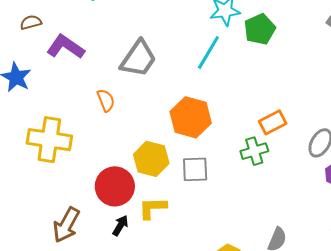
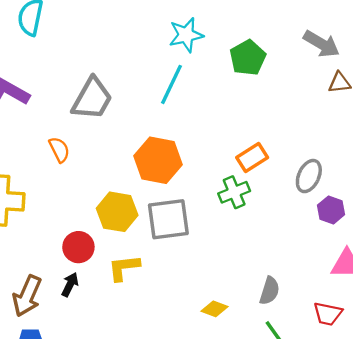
green pentagon: (260, 29) -> (248, 58), moved
gray square: (195, 169) -> (168, 219), size x1.4
red circle: (115, 186) -> (78, 247), size x0.7
black arrow: (120, 226) -> (70, 285), moved

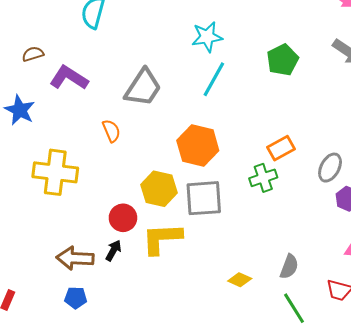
cyan star: (186, 35) -> (207, 37), moved
yellow L-shape: (124, 268) -> (162, 238), size x1.4
brown arrow: (27, 296) -> (75, 258), turned 66

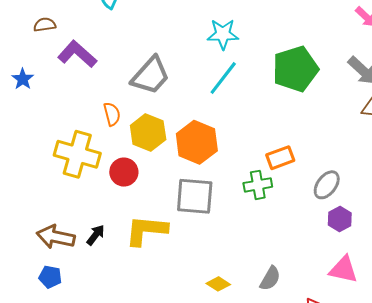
green pentagon: (282, 60) -> (295, 69), size x1.4
blue star: (20, 110) -> (23, 79), size x0.7
yellow cross: (55, 172) -> (77, 154), moved
yellow hexagon: (159, 189) -> (148, 133), moved
red circle: (123, 218) -> (124, 172), moved

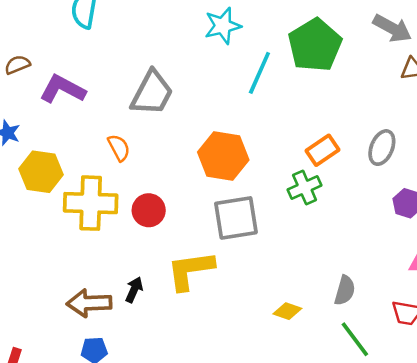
cyan line: (223, 78) -> (259, 73), moved
yellow hexagon: (148, 133) -> (41, 172), moved
gray ellipse: (327, 185) -> (382, 148), moved

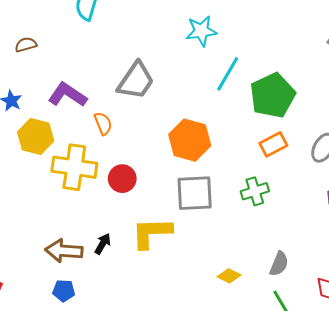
green pentagon: (315, 45) -> (272, 95), moved
purple L-shape: (63, 89) -> (67, 95), moved
green cross: (305, 187) -> (255, 191), moved

